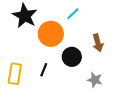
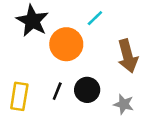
brown arrow: (98, 43) -> (128, 56), size x1.4
black circle: (72, 57) -> (87, 90), moved

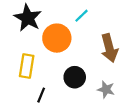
black line: (57, 91) -> (41, 95), moved
yellow rectangle: (19, 96) -> (27, 66), moved

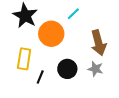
gray star: (106, 89) -> (95, 69), moved
black line: (41, 95) -> (40, 77), moved

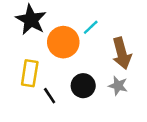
cyan line: (73, 14) -> (91, 27), moved
black line: (40, 77) -> (50, 96), turned -56

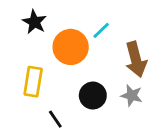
black star: (31, 20) -> (35, 22), size x0.7
black line: (50, 96) -> (55, 119), moved

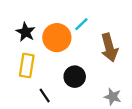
black star: (35, 22) -> (26, 32), moved
gray star: (132, 96) -> (113, 97), moved

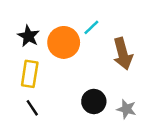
black circle: (75, 77) -> (94, 102), moved
black line: (45, 96) -> (32, 108), moved

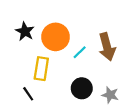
cyan line: (91, 27) -> (80, 52), moved
yellow rectangle: (30, 74) -> (41, 69), moved

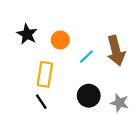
orange circle: (56, 37) -> (60, 40), size x0.6
black line: (28, 94) -> (41, 102), moved

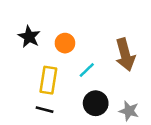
cyan line: (86, 57) -> (87, 70), moved
black line: (41, 102) -> (45, 110), turned -42

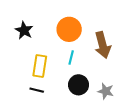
orange circle: (65, 43) -> (69, 29), moved, size x1.5
cyan line: (87, 70) -> (71, 58), turned -32

